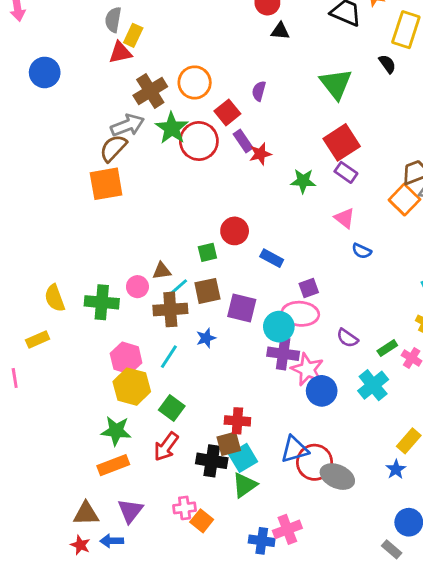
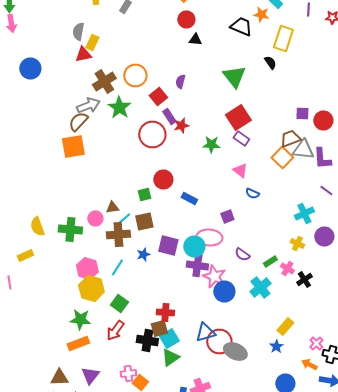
red circle: (199, 141) -> (152, 134), moved
purple square: (309, 288) -> (227, 216), moved
purple square: (242, 308) -> (168, 246), moved

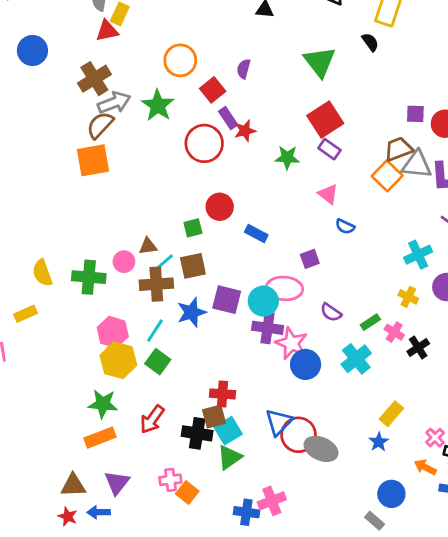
brown cross: (104, 82) -> (94, 79), moved
blue star: (143, 254) -> (192, 312), size x1.5
green square: (119, 304) -> (158, 362), moved
blue triangle: (205, 332) -> (279, 422), turned -30

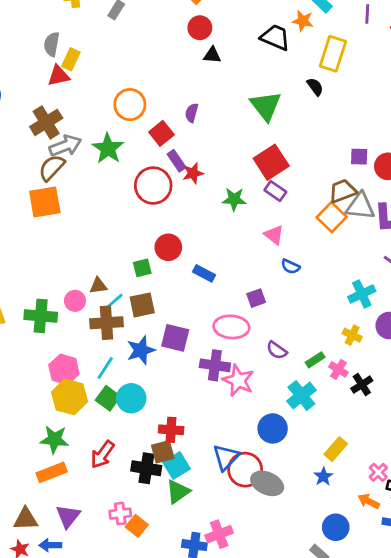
cyan circle: (263, 301) -> (131, 398), moved
blue circle: (306, 364) -> (273, 428), moved

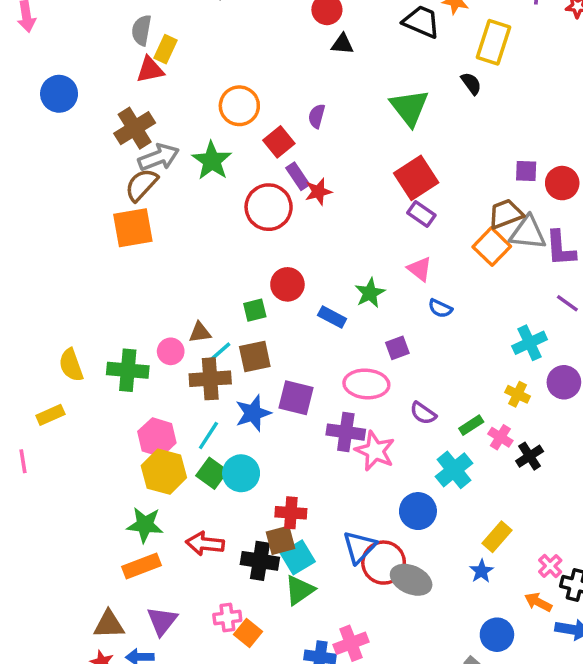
green star: (234, 199) -> (370, 293), moved, turned -30
red arrow: (102, 455) -> (205, 544), turned 60

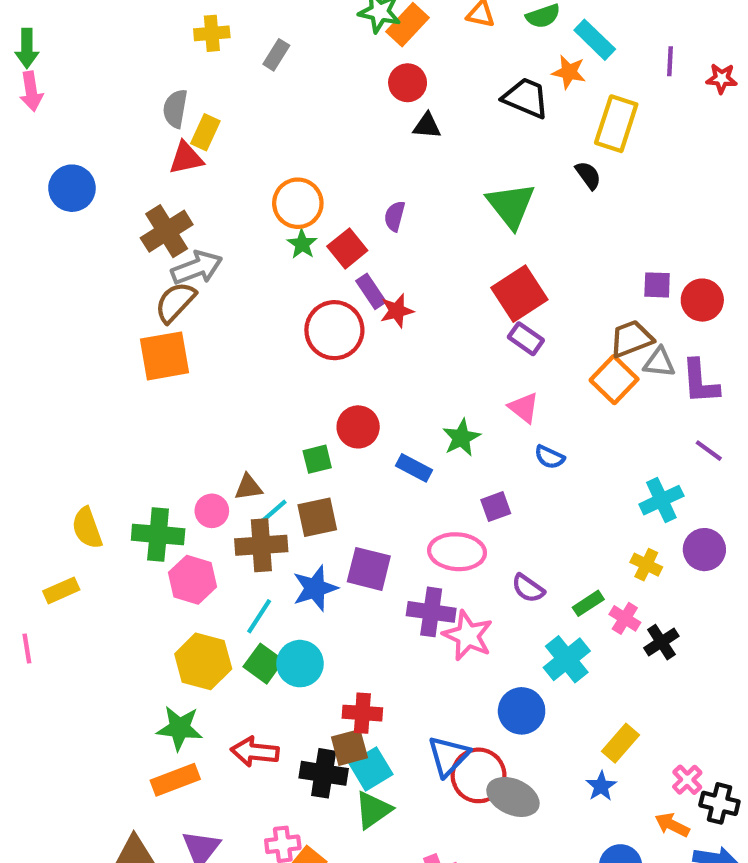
green star: (212, 161) -> (302, 244), moved, size x0.6
gray triangle: (528, 233) -> (659, 362), size x0.7
pink hexagon: (157, 437) -> (192, 580), moved

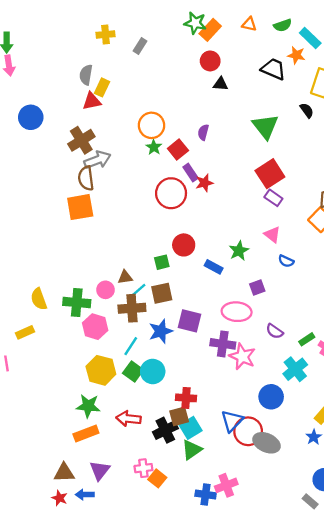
brown semicircle: (175, 302) -> (86, 178), turned -50
black cross: (324, 773) -> (165, 430), turned -35

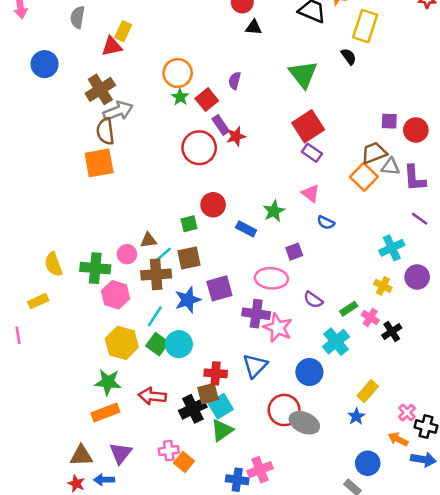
gray semicircle: (86, 75) -> (78, 17), moved
purple square: (189, 321) -> (219, 288), turned -30
blue triangle: (232, 421) -> (255, 366), moved

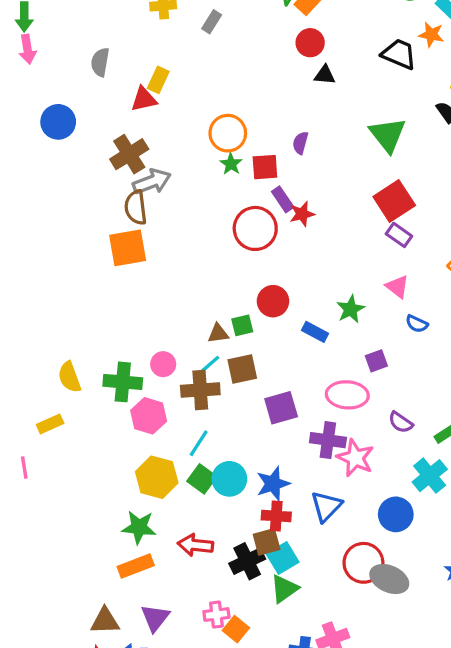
red square: (207, 100) -> (265, 167), turned 35
brown triangle: (148, 240) -> (218, 333), moved
blue star: (188, 300) -> (273, 484), moved

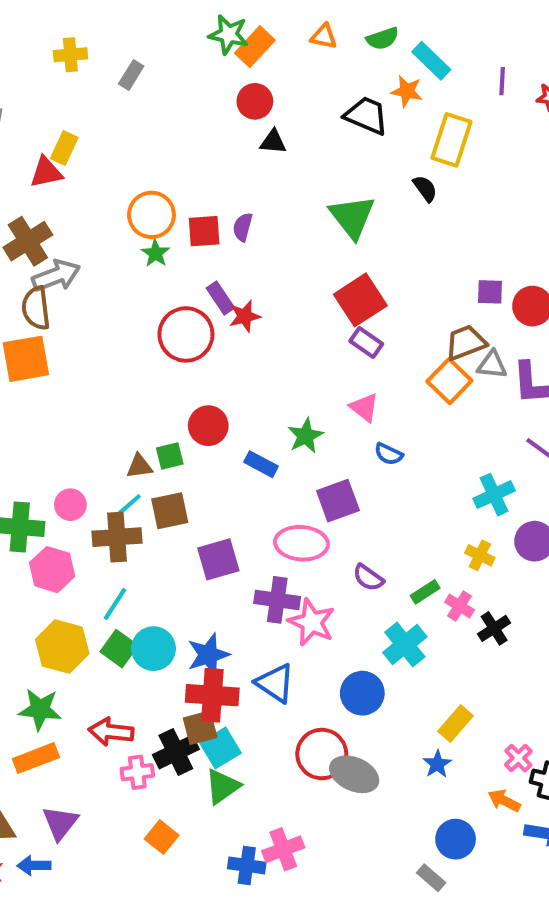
red square: (265, 167) -> (204, 231), moved
purple square: (376, 361) -> (338, 501), size x1.5
blue triangle: (326, 506) -> (275, 683), turned -40
red cross: (276, 516) -> (212, 695), size x1.4
pink cross: (216, 615) -> (137, 772), moved

